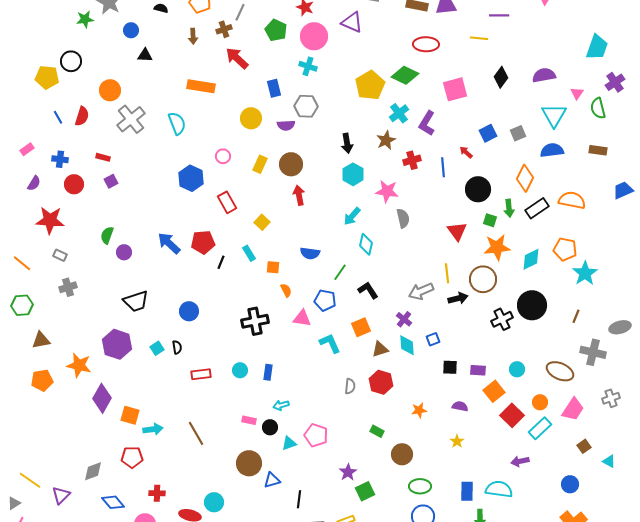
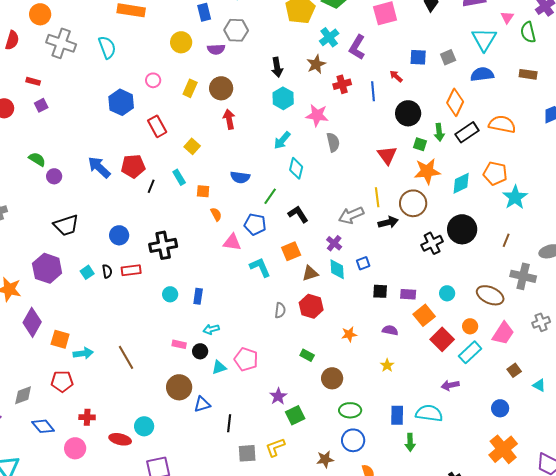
gray cross: (131, 119) -> (61, 43), turned -32
blue square: (488, 133) -> (418, 57), turned 30
green semicircle: (107, 235) -> (37, 159), turned 102
black cross: (255, 321) -> (163, 245), moved
red rectangle: (201, 374) -> (131, 270), moved

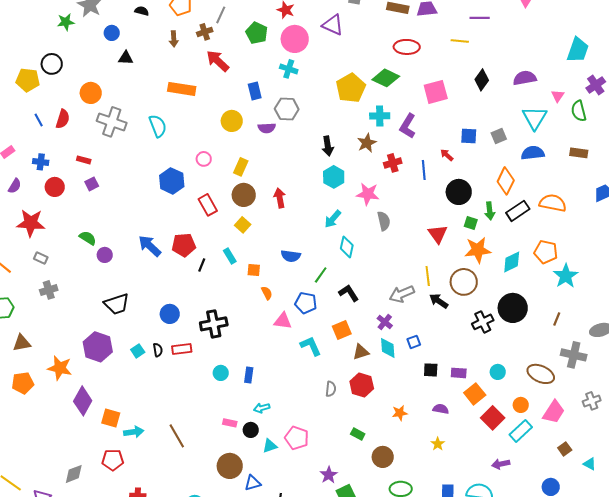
cyan cross: (329, 37) -> (380, 116), turned 36
brown circle: (221, 88) -> (244, 195), moved
black arrow: (388, 222) -> (439, 301), turned -132

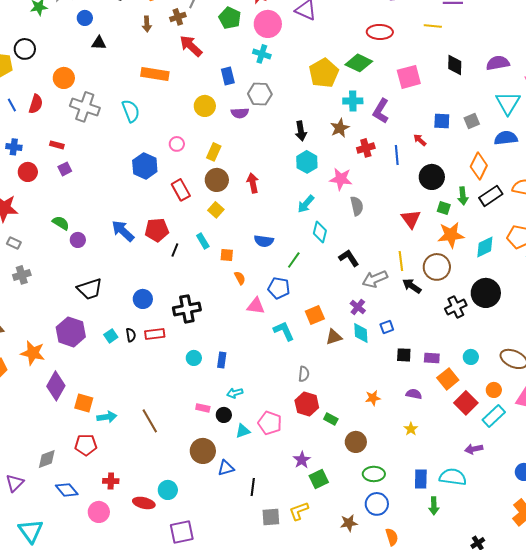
black diamond: (482, 80) -> (455, 65), turned -35
black L-shape: (349, 293) -> (349, 258), moved
red hexagon: (362, 385) -> (307, 404), moved

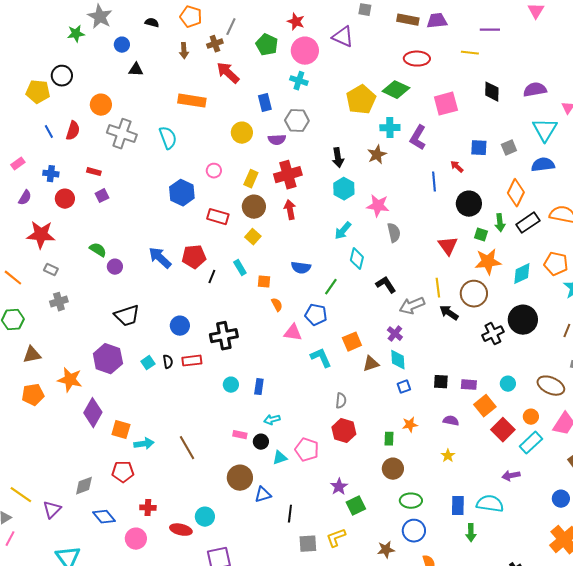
red cross: (366, 148) -> (288, 175), moved, size x1.5
red rectangle: (181, 190) -> (218, 217), turned -45
blue square: (387, 327) -> (404, 387), moved
green rectangle: (331, 419) -> (389, 439), moved, turned 64

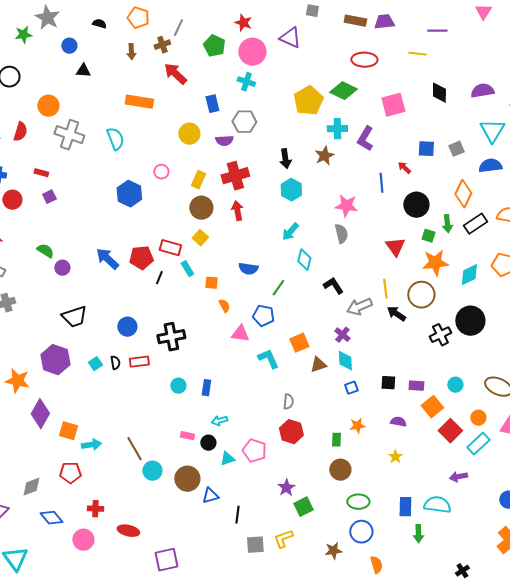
pink star: (378, 206) -> (346, 206), moved
red rectangle: (218, 217) -> (170, 248), moved
cyan circle: (205, 517) -> (152, 471), moved

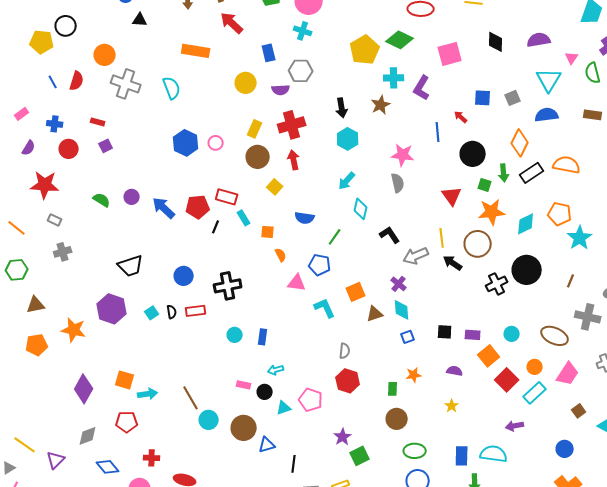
pink circle: (161, 172) -> (216, 143), moved
yellow square: (200, 238) -> (275, 187), moved
purple circle: (62, 268) -> (132, 197), moved
purple diamond: (40, 414) -> (84, 389), moved

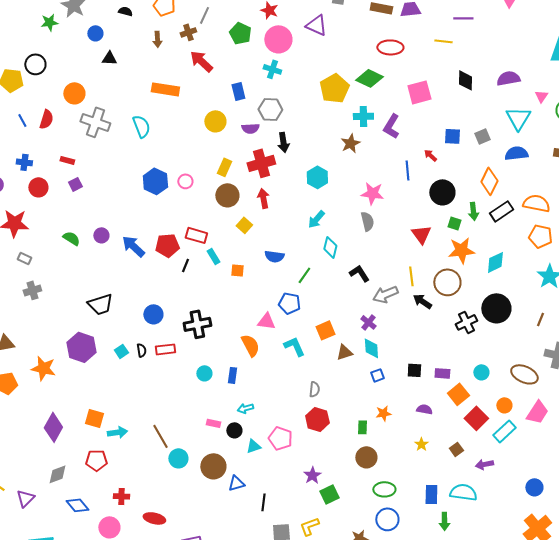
black arrow: (342, 108) -> (283, 142), moved
orange pentagon: (560, 214) -> (540, 236), moved
orange semicircle: (281, 255) -> (250, 345), moved, size x1.6
brown square: (579, 411) -> (456, 449), moved

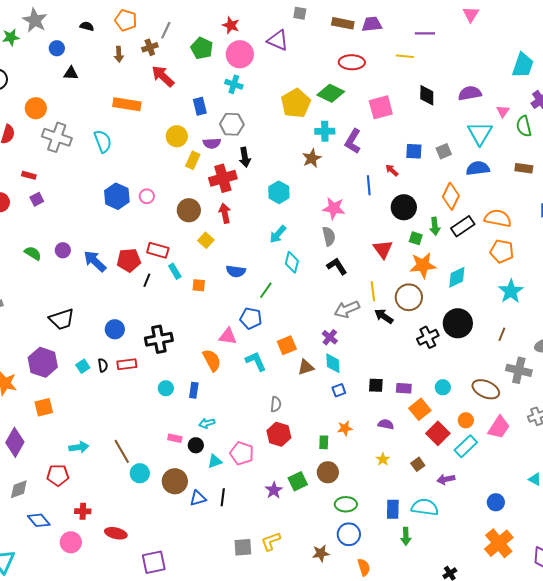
yellow rectangle: (224, 167) -> (193, 160), moved
black L-shape: (359, 273) -> (337, 266), moved
orange square: (94, 418) -> (44, 407), moved, turned -30
green square: (329, 494) -> (298, 481), moved
black line: (263, 502) -> (223, 497), moved

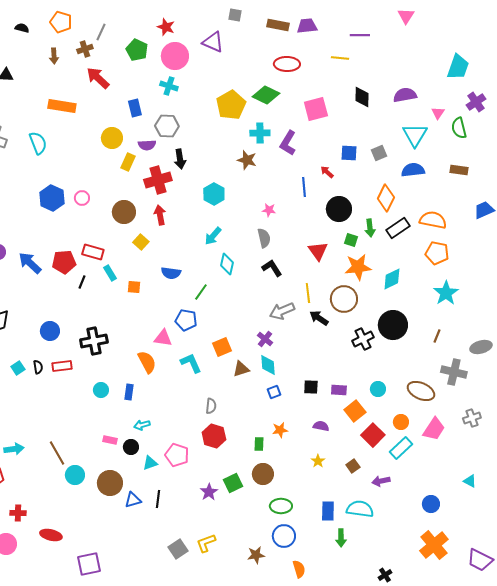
brown star: (312, 158) -> (247, 160), turned -30
pink star: (334, 208) -> (269, 210), size x0.6
gray square: (243, 547) -> (178, 549), turned -30

